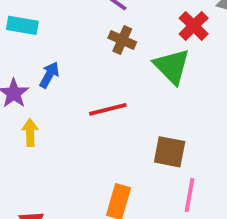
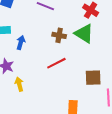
brown cross: (122, 40) -> (59, 35), moved
blue arrow: (49, 75) -> (21, 42), moved

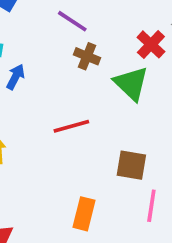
brown cross: (59, 35) -> (87, 56), moved

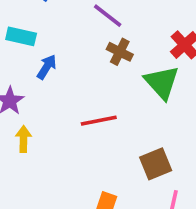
brown square: (131, 165) -> (156, 164), turned -36

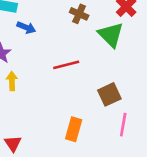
blue arrow: (47, 67) -> (26, 27), turned 84

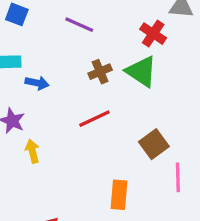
brown cross: (79, 14) -> (100, 72), moved, turned -36

